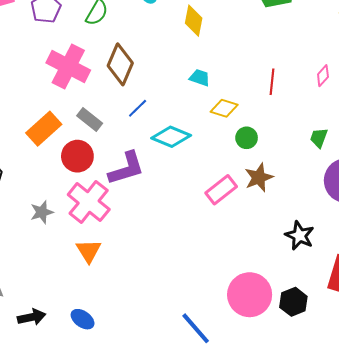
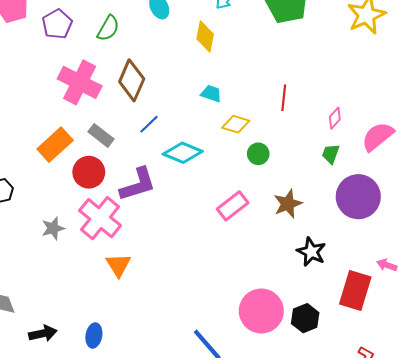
pink diamond: (323, 76) -> (335, 118), moved
brown star: (259, 178) -> (288, 204), moved
orange triangle: (89, 251) -> (118, 265), moved
blue ellipse: (83, 319) -> (94, 335), turned 65

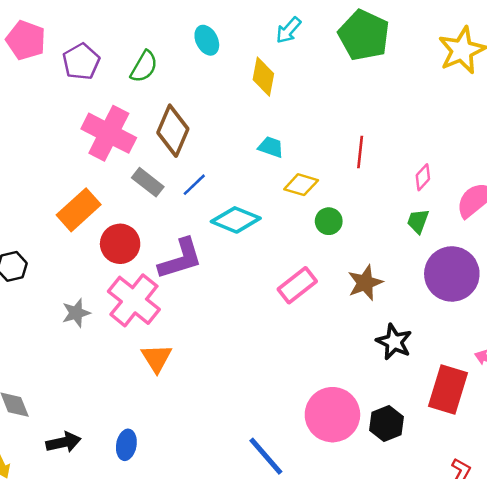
gray rectangle: (101, 135) -> (148, 182), moved

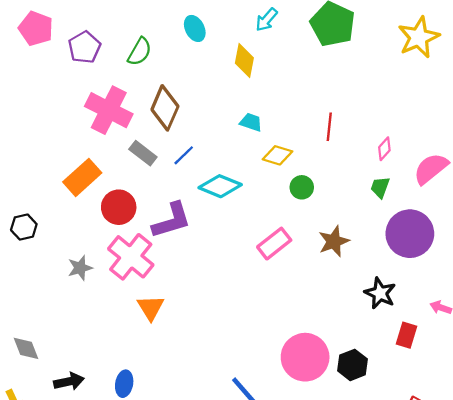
black star: (394, 342) -> (380, 293), moved
red rectangle: (448, 390) -> (407, 335), size x0.6

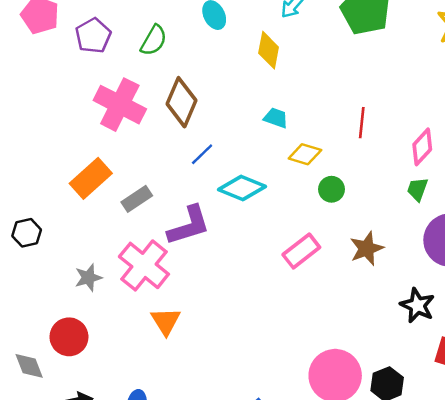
pink diamond: (384, 149) -> (422, 147), size x1.4
gray rectangle: (143, 153) -> (137, 199), moved, turned -72
red circle: (119, 207) -> (69, 337), moved

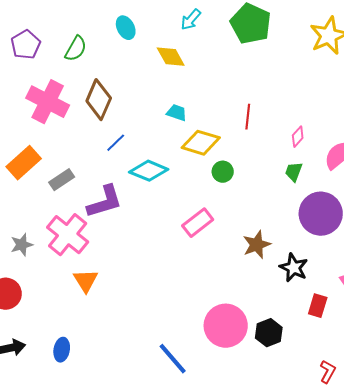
yellow diamond: (269, 50) -> (171, 57), turned -40
pink diamond: (422, 147) -> (298, 137), size x0.7
yellow diamond: (305, 154) -> (201, 143), size x1.4
brown star: (367, 249) -> (257, 245), moved

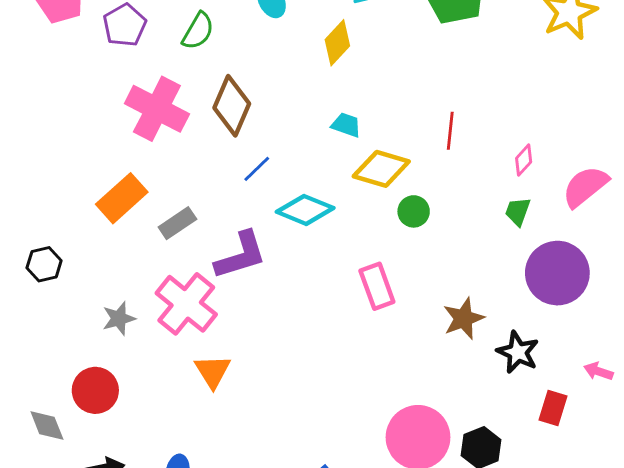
yellow diamond: (171, 57) -> (337, 43), turned 72
pink rectangle: (198, 223) -> (377, 286), turned -72

